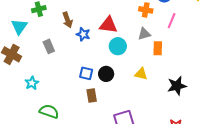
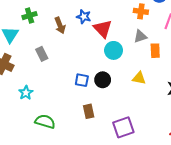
red triangle: (108, 25) -> (103, 29), turned 42
blue star: (83, 34) -> (84, 17), moved
brown rectangle: (92, 96) -> (89, 111), moved

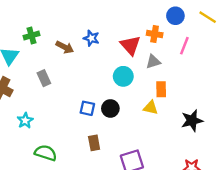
brown arrow: (60, 25) -> (65, 47), turned -42
red triangle: (103, 29) -> (130, 45), moved
orange rectangle: (155, 51) -> (161, 89), moved

